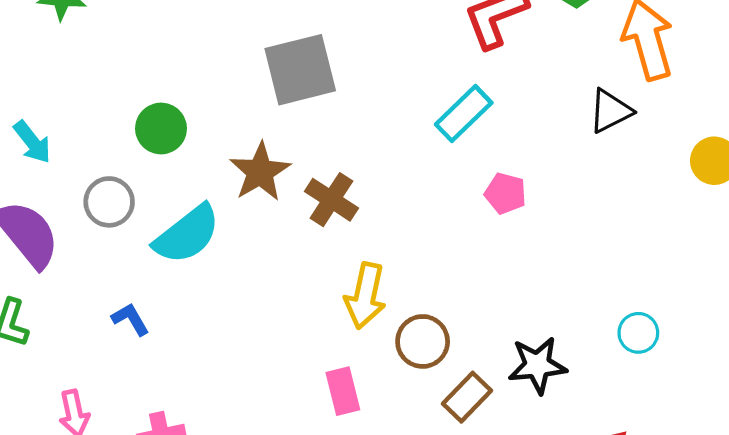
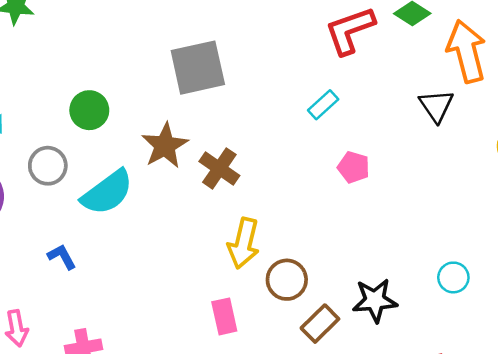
black triangle: (610, 111) -> (436, 106), turned -39
cyan rectangle: (464, 114) -> (323, 105), size x0.7

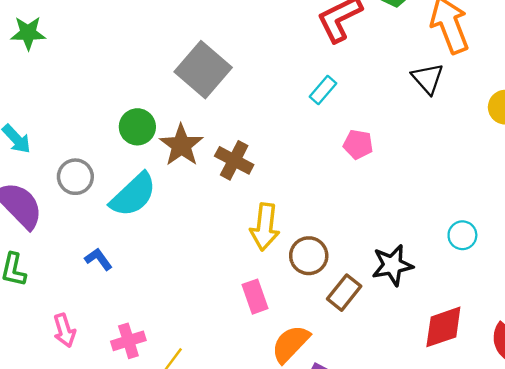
gray square: (198, 68) -> (203, 70), turned -30
green circle: (89, 110) -> (137, 127), moved

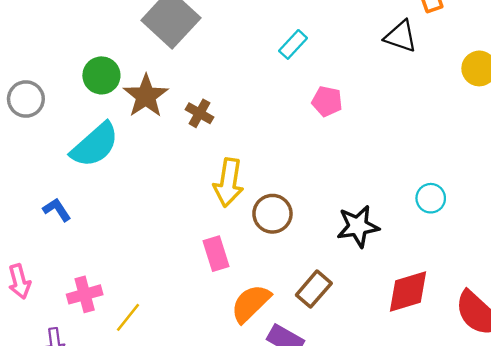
black triangle: (428, 78) -> (401, 36), turned -32
brown cross: (234, 160) -> (199, 113), size x0.7
gray circle: (75, 177) -> (26, 99), moved
brown rectangle: (344, 293) -> (314, 289), moved

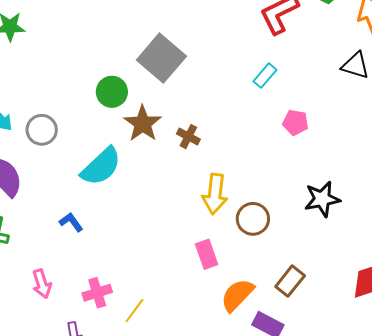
green circle: (101, 75) -> (112, 92), moved
black star: (358, 226) -> (322, 199), moved

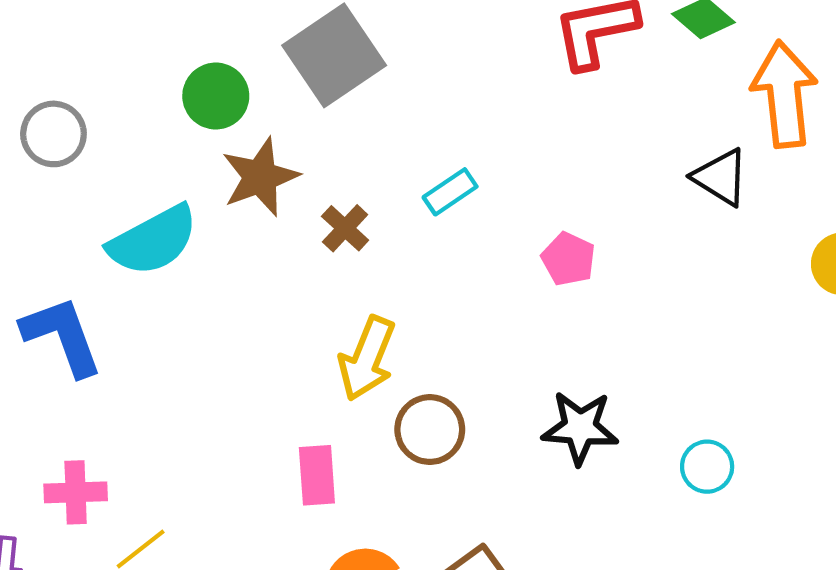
cyan rectangle: (265, 76) -> (450, 192), moved
blue L-shape: (71, 222) -> (62, 336), size x1.8

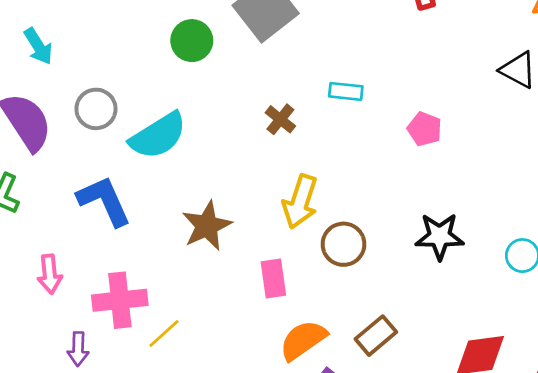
gray circle: (53, 134) -> (96, 109), moved
brown star: (260, 177) -> (207, 226), moved
cyan rectangle: (450, 192) -> (346, 91), turned 44
pink cross: (76, 492) -> (120, 300), size x1.4

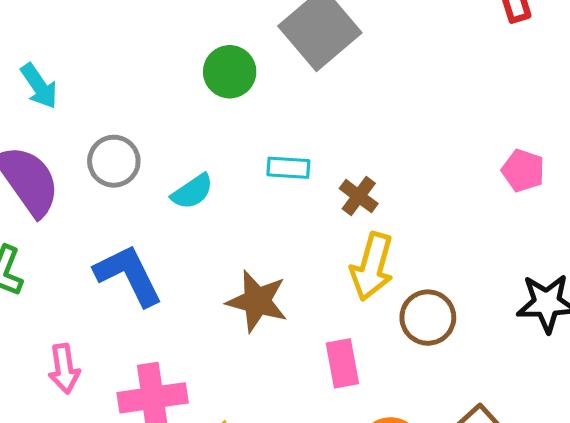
cyan rectangle: (346, 91) -> (288, 168), moved
brown cross: (280, 119) -> (359, 196), moved
cyan semicircle: (158, 136) -> (192, 192), size x0.6
brown star: (207, 226) -> (257, 301), turned -30

